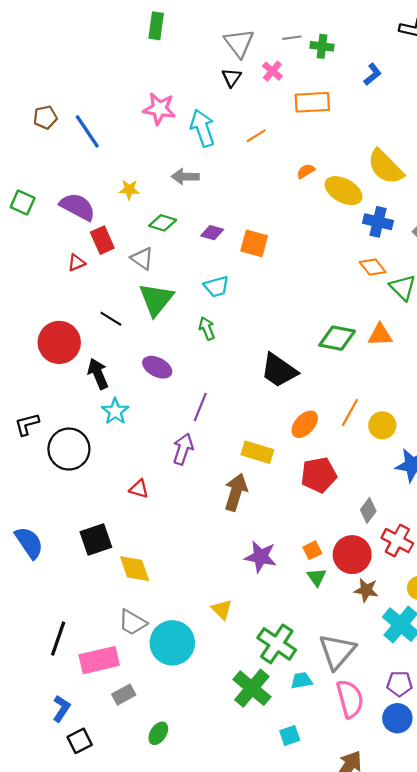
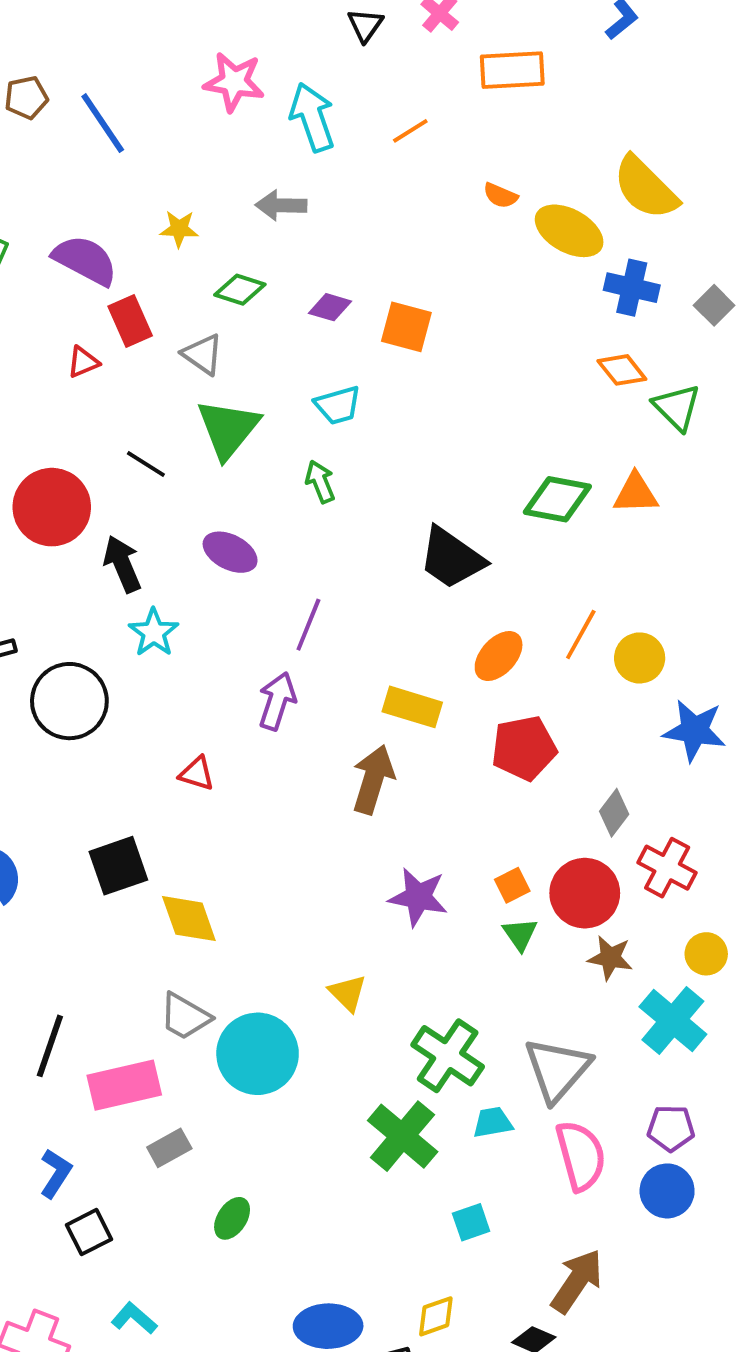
orange semicircle: (306, 171) -> (500, 196), turned -126

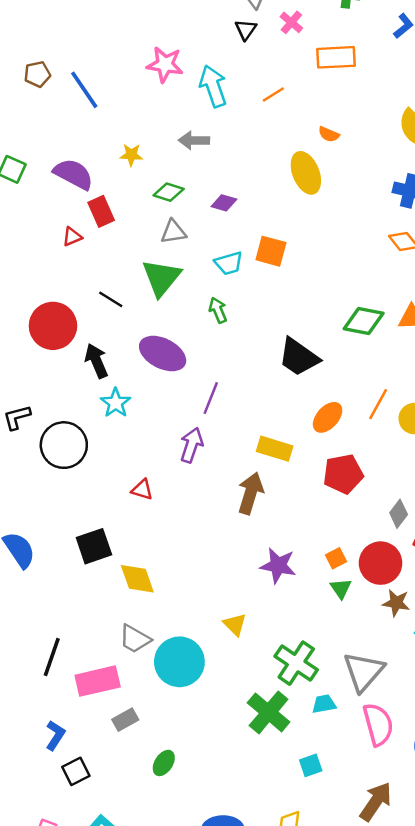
yellow ellipse: (569, 231) -> (306, 173), moved, turned 39
orange square: (406, 327) -> (271, 251), moved
gray triangle: (203, 354) -> (173, 232), moved, turned -44
purple ellipse: (230, 552) -> (163, 354), size x1.4

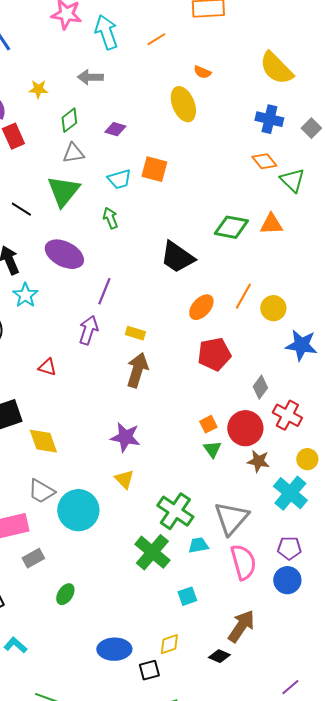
green diamond: (169, 192) -> (69, 120), turned -55
yellow rectangle: (275, 449) -> (135, 333), moved, size x0.7
purple star: (278, 565) -> (125, 437), moved

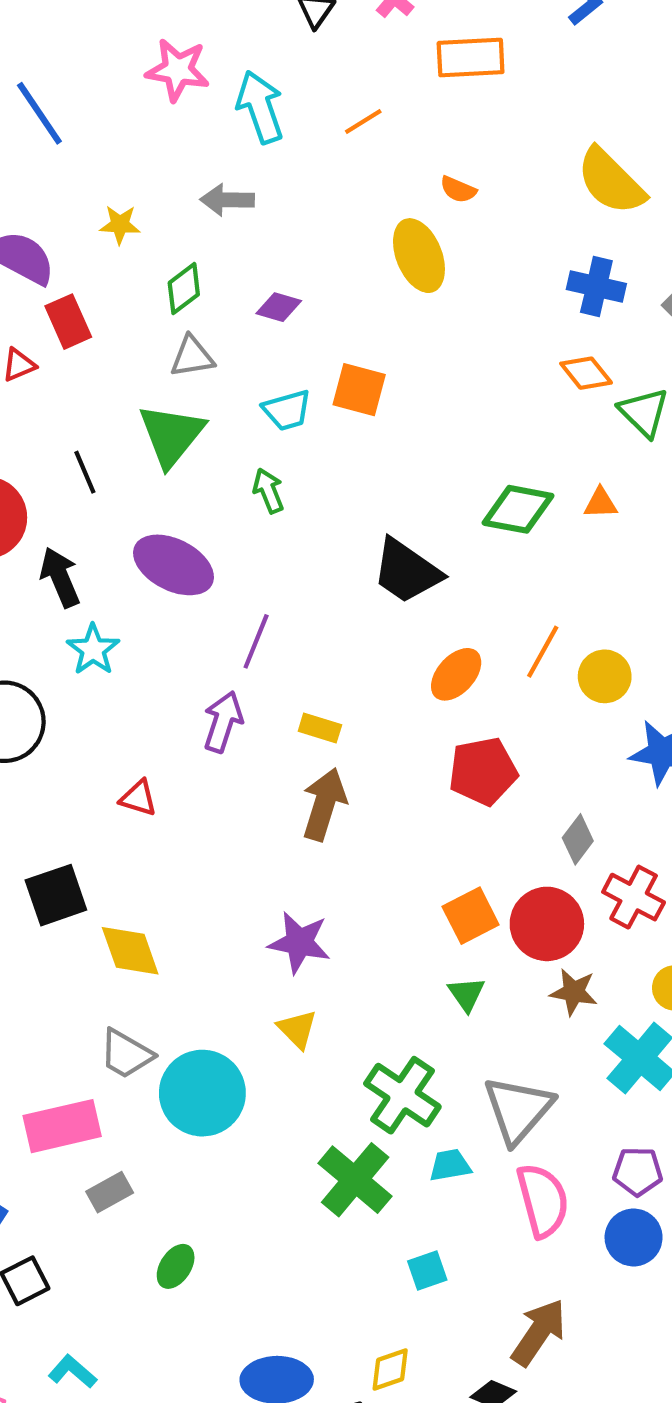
black line: (21, 209) -> (85, 472), turned 35
orange triangle: (271, 224) -> (601, 503), size x0.7
orange square: (208, 424) -> (471, 916), size x1.5
green triangle: (212, 449) -> (466, 994), moved

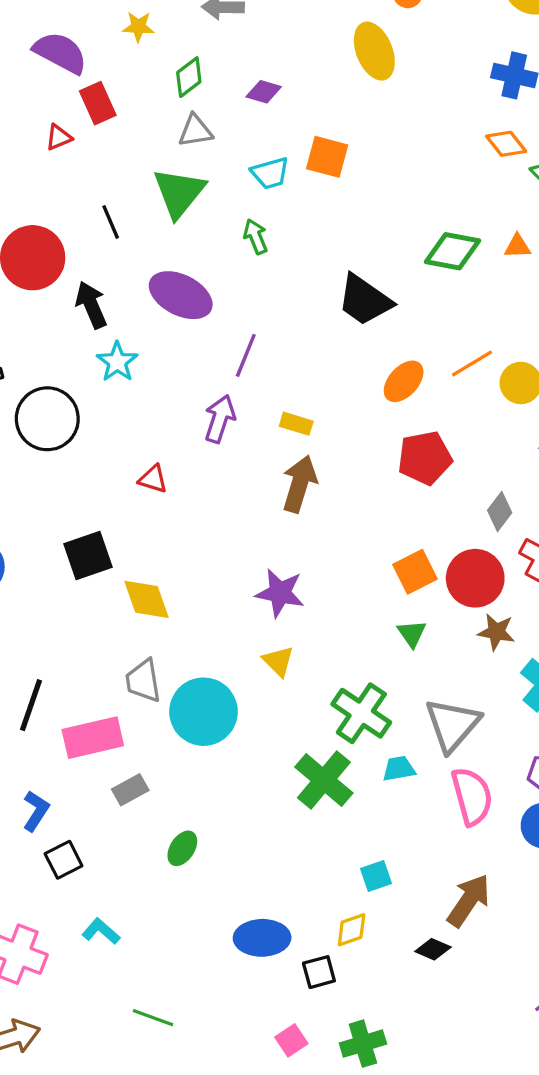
orange line: (543, 652) -> (472, 363), turned 30
gray trapezoid: (126, 1054) -> (143, 681), turned 51
cyan square: (427, 1270) -> (376, 876), moved

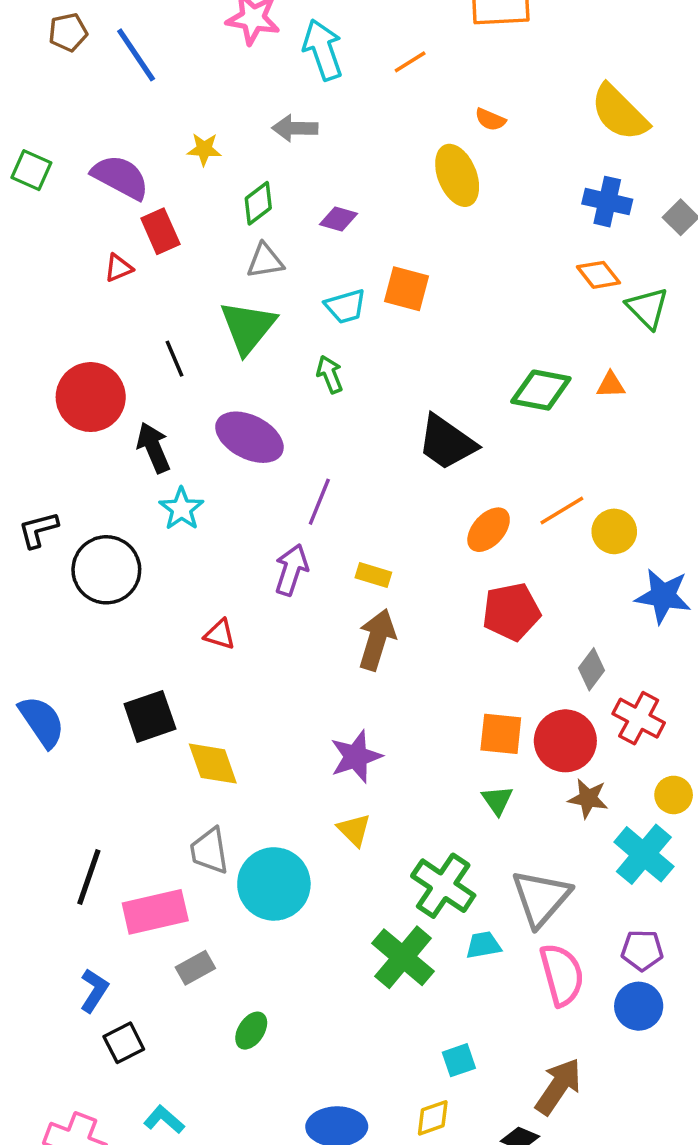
orange square: (415, 572) -> (501, 734), turned 33
purple star: (280, 593) -> (356, 757), turned -30

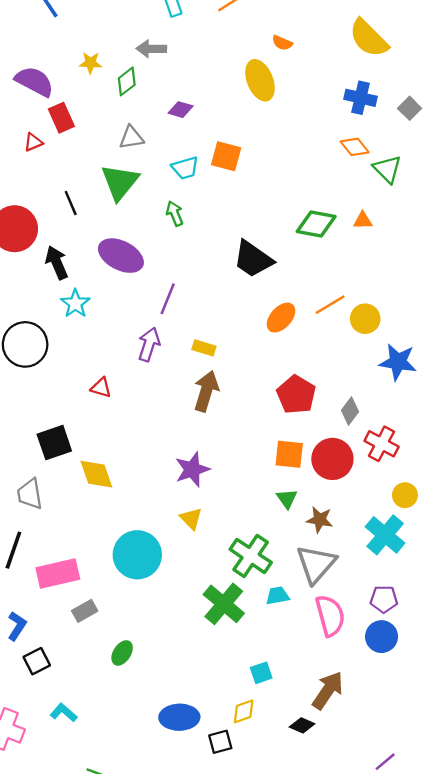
green diamond: (258, 203) -> (127, 81), moved
red pentagon: (511, 612) -> (296, 395), moved, turned -30
brown star: (588, 798) -> (320, 520), moved
gray trapezoid: (209, 851) -> (30, 494), moved

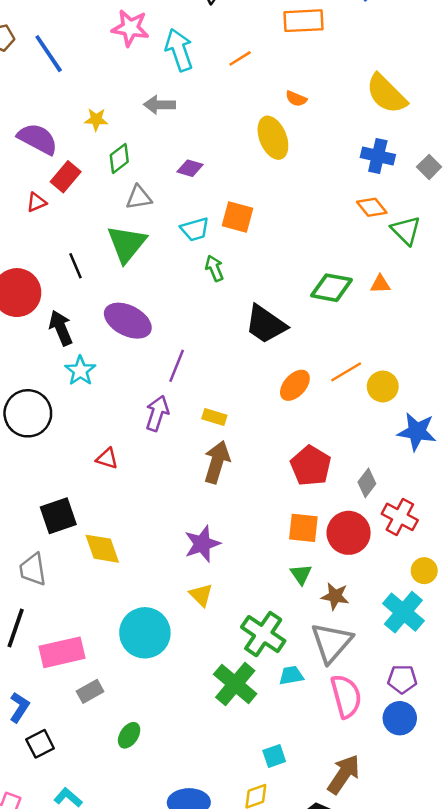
green diamond: (127, 81) -> (119, 158), moved
red rectangle: (61, 118) -> (66, 177), turned 64
green arrow: (175, 214) -> (214, 268), moved

